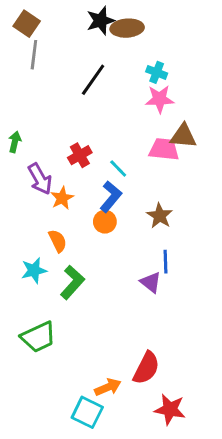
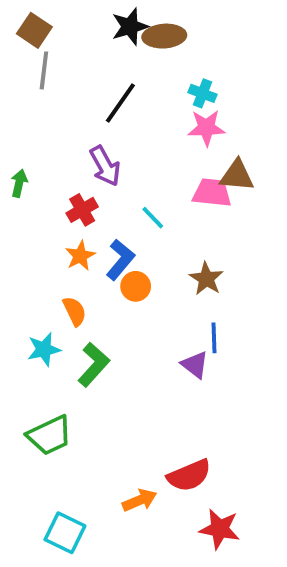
red cross: (80, 155) -> (82, 210), moved
purple arrow: (40, 179) -> (105, 166), moved
blue L-shape: (111, 197) -> (120, 260), moved
red semicircle: (146, 368) -> (189, 475), turned 40
cyan square: (87, 412) -> (65, 533), moved

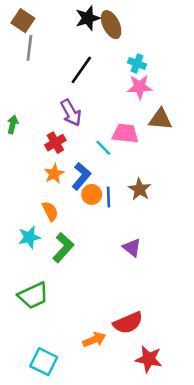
brown ellipse: (164, 36) -> (111, 25), turned 68
pink trapezoid: (212, 193) -> (125, 133), moved
blue line: (214, 338) -> (109, 197), moved

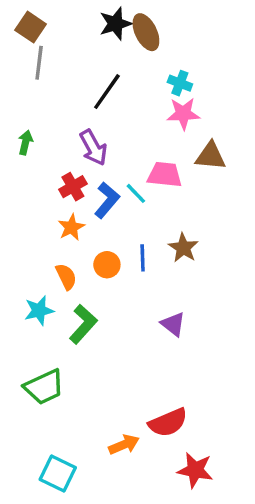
green arrow: (13, 124) -> (25, 142), moved
blue L-shape: (81, 176) -> (107, 200), moved
orange circle: (92, 194) -> (107, 265), moved

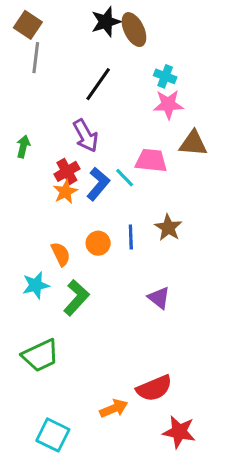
green arrow: (25, 142) -> (23, 146), moved
orange star: (71, 227) -> (65, 192), moved

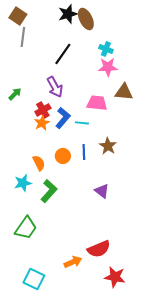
green arrow: (23, 146) -> (15, 94), turned 32
cyan line: (125, 178) -> (82, 123), moved, turned -40
green trapezoid: (40, 355) -> (26, 228), turned -30

